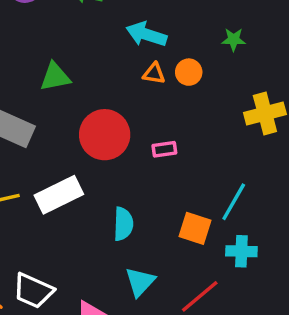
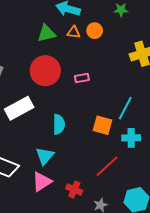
green triangle: (55, 77) -> (46, 33), moved
cyan triangle: (140, 282) -> (45, 156), moved

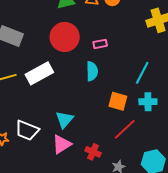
cyan semicircle: (59, 124) -> (92, 71), moved
orange square: (102, 125) -> (118, 101), moved

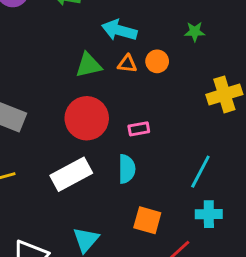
white rectangle: (39, 73) -> (71, 174), moved
orange square: (118, 101) -> (147, 220), moved

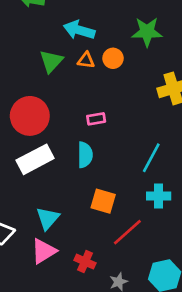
green star: (195, 32) -> (147, 32), size x1.6
green triangle: (89, 65) -> (51, 61), turned -35
red circle: (87, 118) -> (30, 116), moved

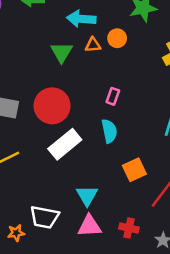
pink rectangle: (96, 119) -> (113, 96), turned -49
orange square: (103, 201) -> (134, 170), turned -30
pink triangle: (44, 251) -> (89, 226), turned 40

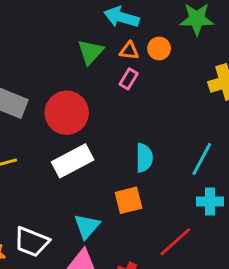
pink rectangle: (113, 96) -> (129, 79), moved
cyan semicircle: (109, 131) -> (144, 158), moved
orange square: (134, 170) -> (129, 200), moved

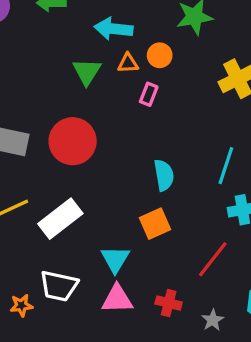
pink rectangle: (129, 79) -> (149, 94), moved
white rectangle: (73, 161) -> (60, 219), moved

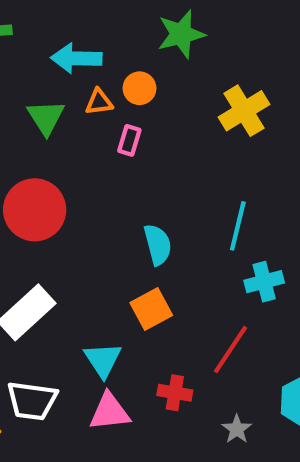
red cross: (169, 303) -> (175, 393), moved

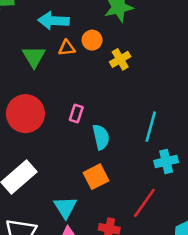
yellow cross: (244, 111) -> (120, 59), moved, size x0.7
pink rectangle: (129, 140) -> (76, 114), moved

